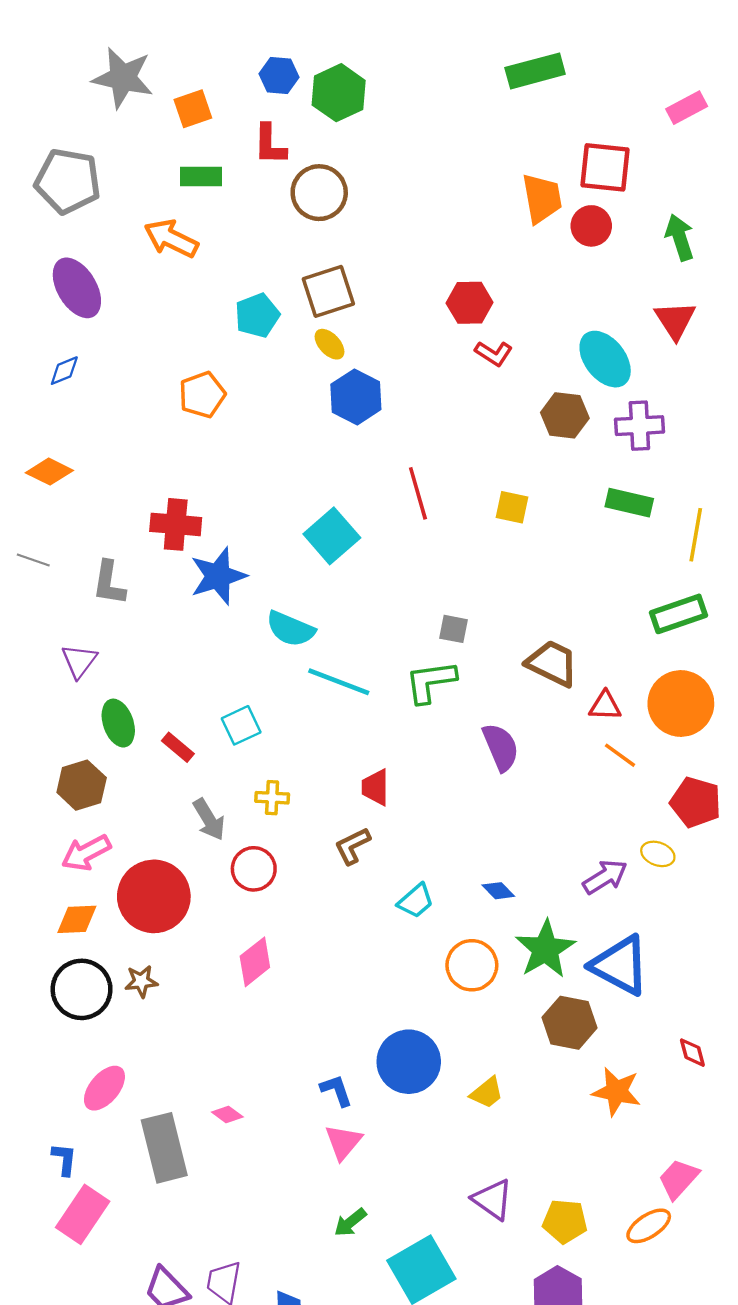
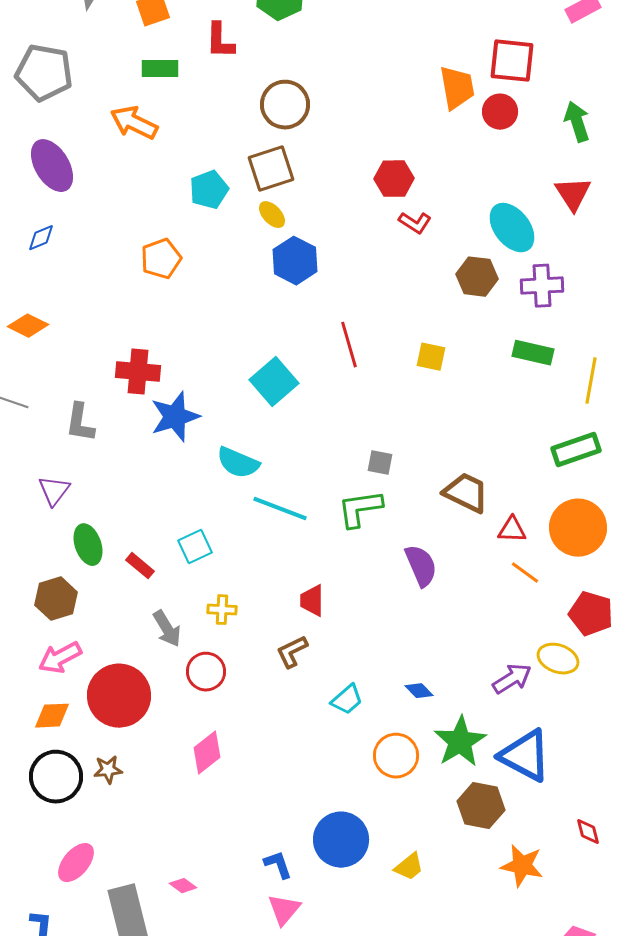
brown circle: (319, 193) -> (285, 105), moved
yellow ellipse: (658, 854) -> (558, 659), size x1.4

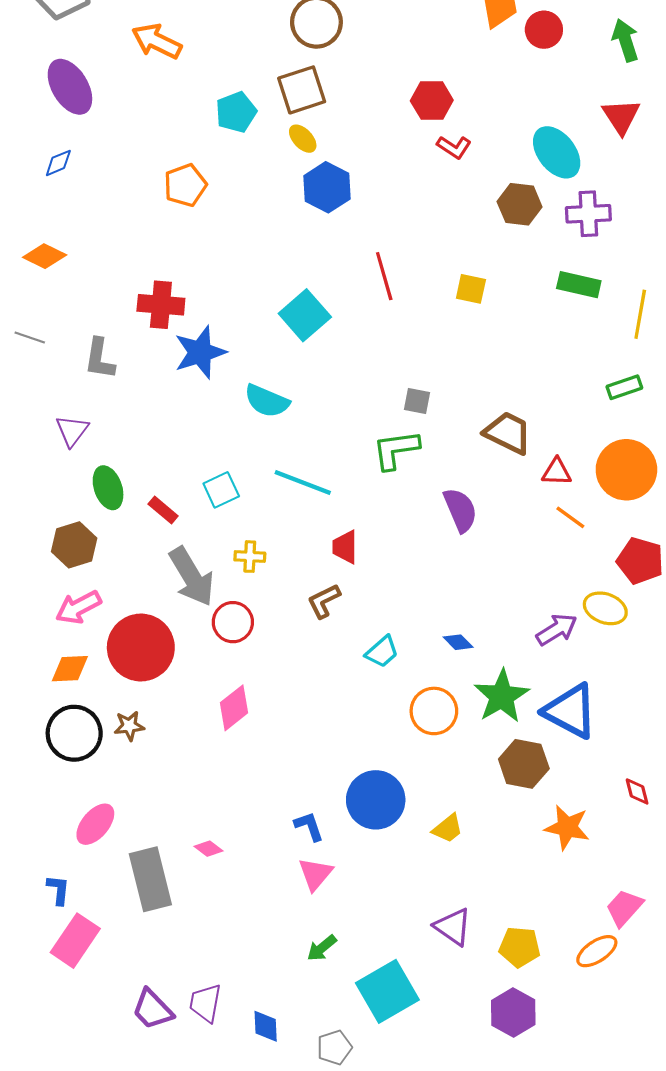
green rectangle: (576, 450) -> (624, 387), size x0.7
cyan line: (280, 509) -> (303, 482), moved
gray arrow: (167, 629) -> (192, 577), size x1.5

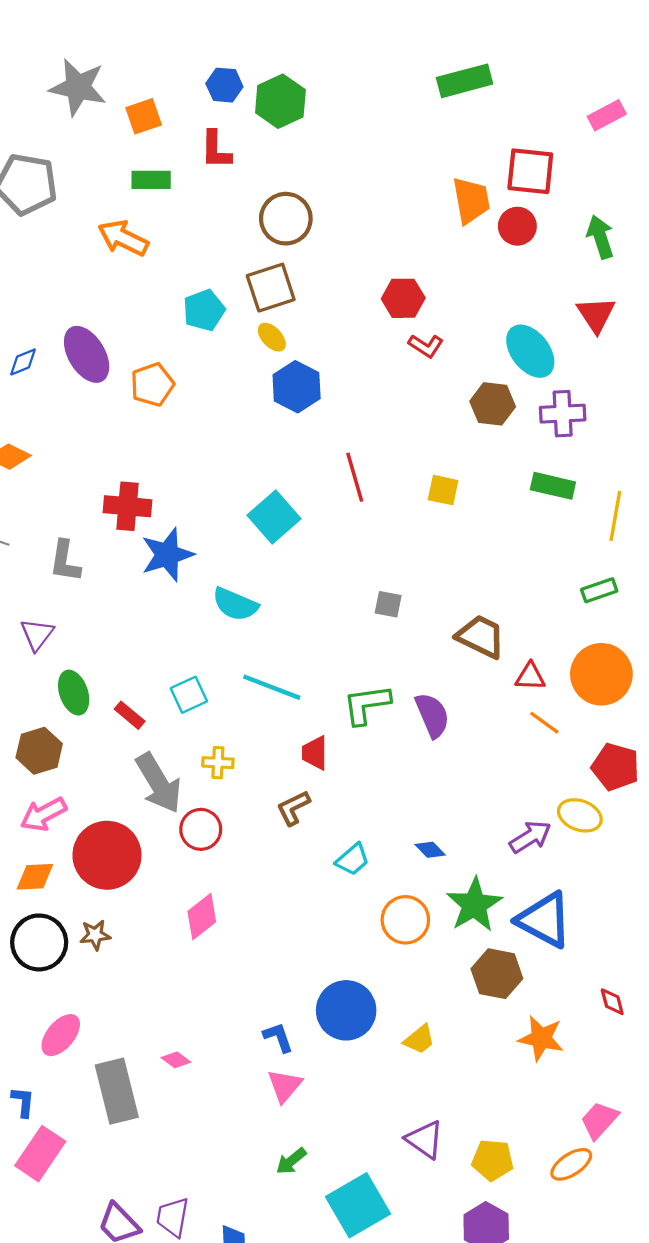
purple ellipse: (70, 87) -> (87, 354), moved
green L-shape: (396, 450) -> (367, 704), moved

